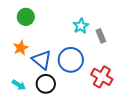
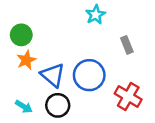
green circle: (26, 17) -> (21, 35), moved
cyan star: (81, 26) -> (95, 15), moved

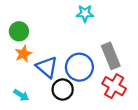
cyan star: (95, 15) -> (85, 13), turned 30
gray rectangle: (127, 45) -> (111, 56), moved, size x1.6
black circle: (58, 105) -> (63, 90), moved

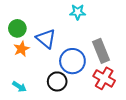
blue triangle: (47, 67) -> (46, 39), moved

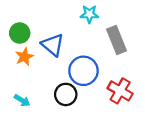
gray rectangle: (101, 51) -> (117, 40), moved

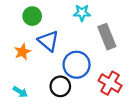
green circle: (20, 33) -> (32, 16), moved

